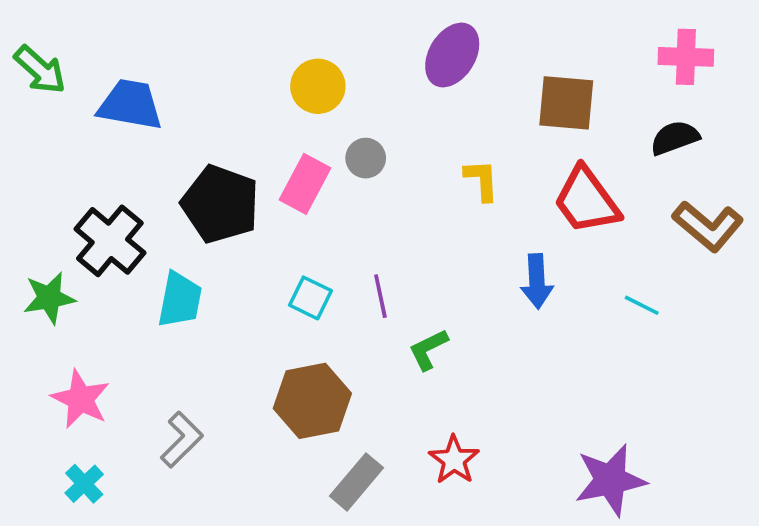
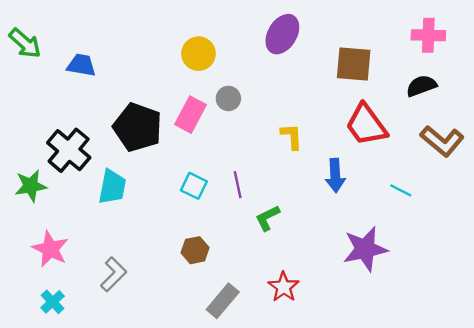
blue trapezoid: (130, 105) -> (81, 65), size x0.7
yellow L-shape: (482, 180) -> (292, 136), moved
brown hexagon: (312, 401) -> (195, 250), size x0.6
purple star: (610, 480) -> (365, 249), moved

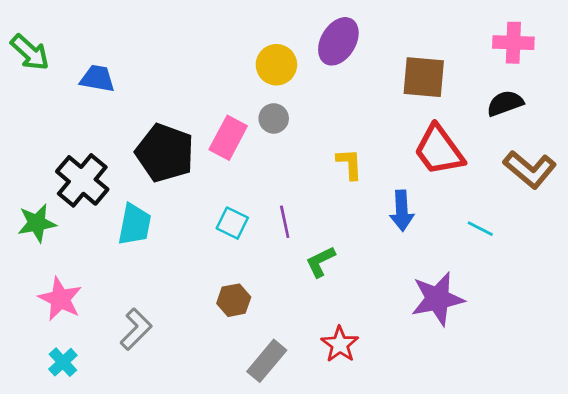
yellow circle: (199, 54) -> (276, 65), moved

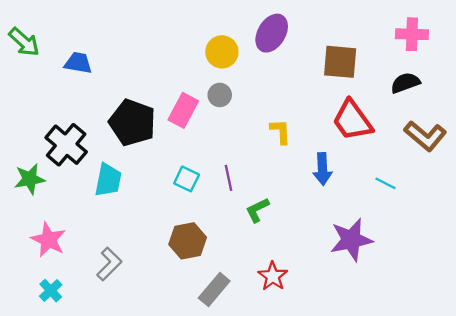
brown hexagon: (234, 300) -> (188, 241), size x1.4

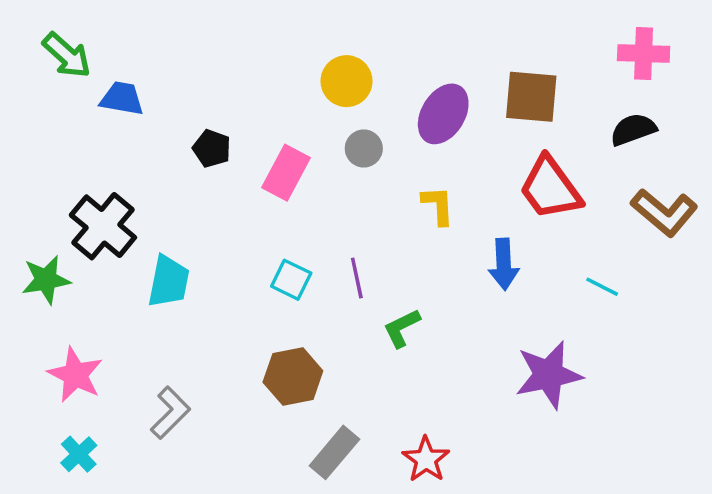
purple ellipse: (272, 33) -> (443, 114), moved
green arrow: (24, 42) -> (67, 55), moved
gray circle: (220, 95) -> (364, 148), moved
black pentagon: (132, 123) -> (212, 148), moved, size x0.5
red star: (273, 276) -> (426, 459), moved

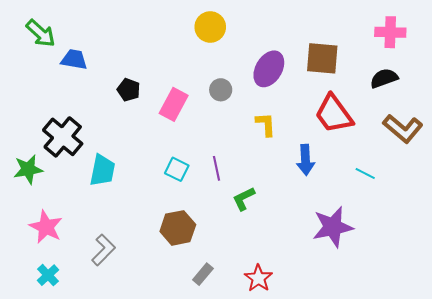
yellow circle: (347, 81) -> (210, 27), moved
gray rectangle: (334, 452) -> (203, 274), size x0.7

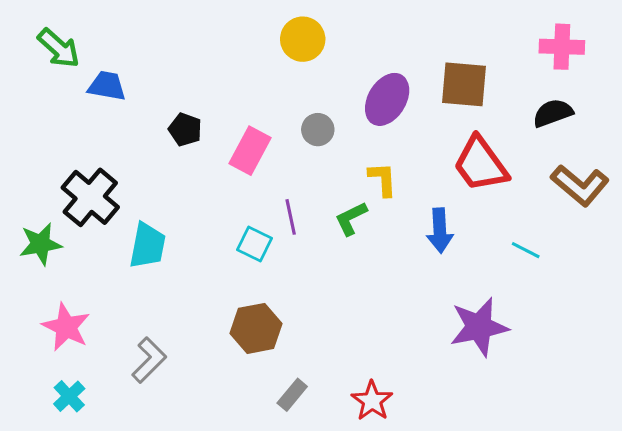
purple line: (217, 168) -> (291, 217), moved
green L-shape: (244, 199) -> (351, 218), moved

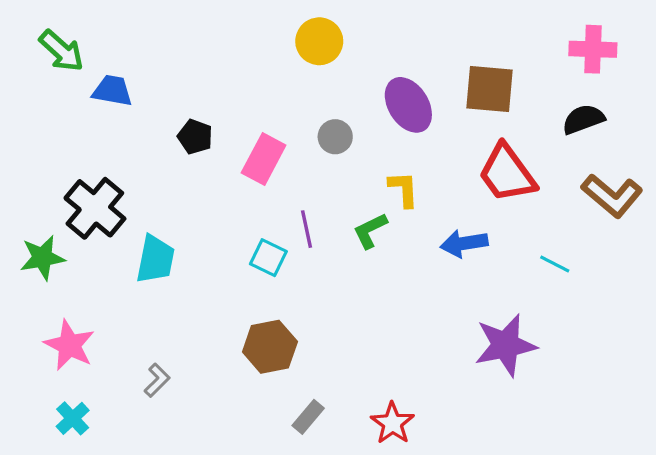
purple ellipse: (387, 99) -> (408, 105), turned -63
blue arrow: (440, 231) -> (464, 243), turned 84
gray L-shape: (149, 360) -> (157, 380), size x0.7

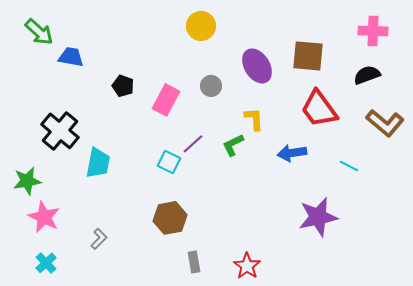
purple line: (307, 229) -> (193, 144), turned 60
green star: (42, 258) -> (27, 181), moved
gray rectangle: (308, 417) -> (194, 262), turned -50

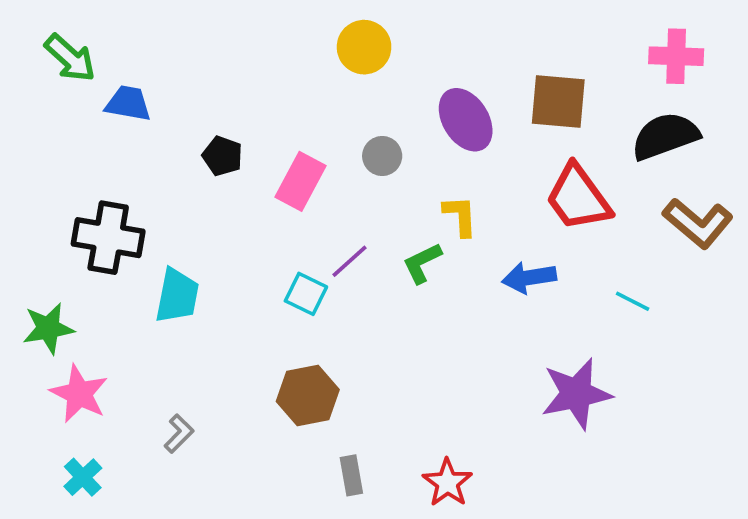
black semicircle: (367, 75) -> (665, 136), size x1.4
black cross: (60, 131) -> (108, 238), turned -30

